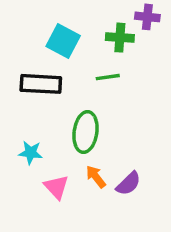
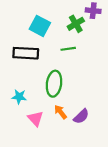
green cross: (120, 38) -> (76, 24), turned -35

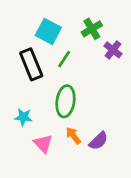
purple cross: (93, 11) -> (113, 50), moved, turned 32
green line: (68, 49) -> (64, 59), moved, turned -48
black rectangle: (26, 53) -> (31, 64), turned 65

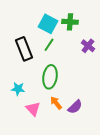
green cross: (92, 29) -> (70, 22), turned 35
cyan square: (48, 31) -> (48, 24), moved
purple cross: (113, 50) -> (88, 46), moved

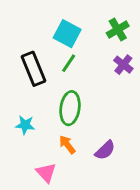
green cross: (70, 22) -> (118, 29), moved, turned -35
orange arrow: (56, 103) -> (67, 145), moved
pink triangle: (33, 109) -> (46, 173), moved

